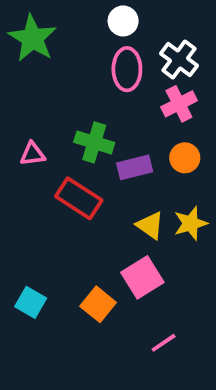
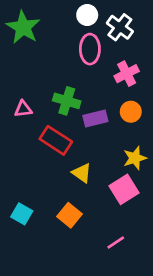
white cross: (179, 60) -> (120, 27), moved
yellow triangle: (150, 225) -> (82, 173), moved
pink square: (142, 277) -> (124, 189), moved

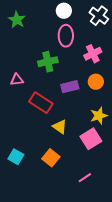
green star: (23, 27) -> (17, 20), size x0.7
white cross: (120, 27) -> (99, 16), moved
green cross: (67, 101) -> (48, 62), moved, turned -30

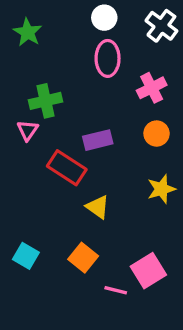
green cross: (48, 62) -> (46, 101), moved
pink triangle: (17, 80) -> (28, 130), turned -48
purple rectangle: (70, 87) -> (98, 140), moved
pink square: (91, 139) -> (148, 271), moved
pink line: (85, 178) -> (116, 290), moved, turned 48

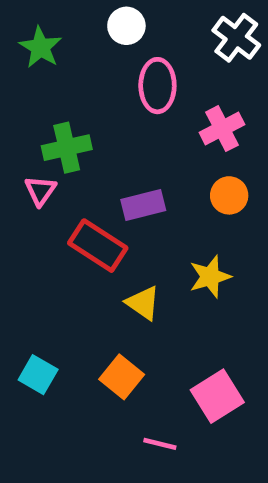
white circle: (104, 18) -> (126, 26), moved
yellow star: (161, 189) -> (210, 277), moved
pink line: (116, 290) -> (160, 444), moved

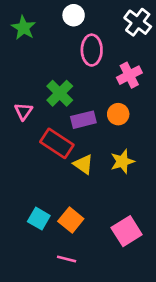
green cross: (67, 148) -> (60, 93), moved, turned -32
orange circle: (229, 195) -> (118, 114), moved
yellow triangle: (143, 303) -> (83, 164), moved
cyan square: (38, 375) -> (39, 219), moved
pink line: (160, 444) -> (67, 259), moved

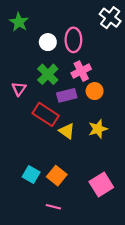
white circle: (74, 15) -> (48, 42), moved
pink cross: (129, 75) -> (81, 71), moved

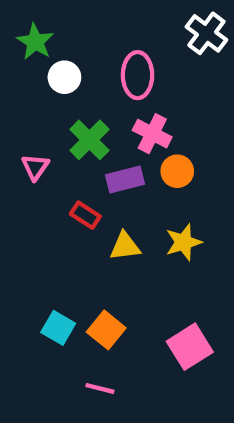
white circle: (48, 42) -> (64, 77), moved
pink cross: (81, 71) -> (152, 134), turned -36
red rectangle: (46, 114) -> (85, 215), size x0.6
yellow triangle: (67, 131) -> (125, 246), turned -42

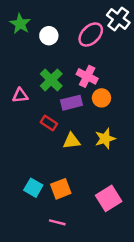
pink ellipse: (138, 75) -> (91, 35), moved, turned 45
white circle: (64, 77) -> (49, 36), moved
pink triangle: (35, 167) -> (20, 96), turned 49
orange square: (106, 330) -> (61, 189), turned 30

